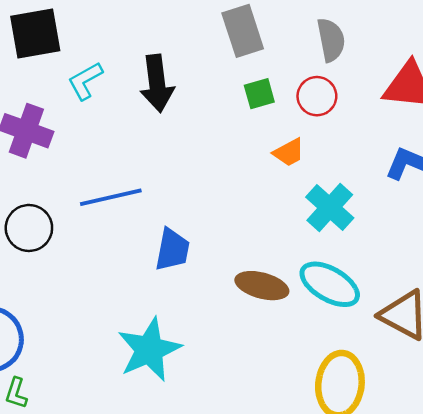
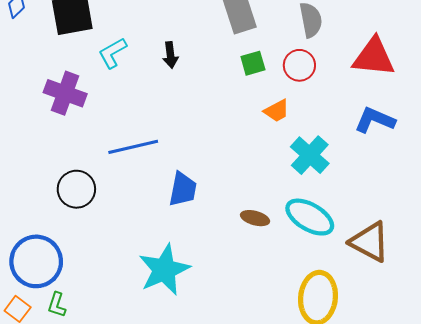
black arrow: (157, 83) -> (170, 55), size x0.6
black circle: (29, 228) -> (76, 189), moved
brown ellipse: (262, 286) -> (255, 218), size x0.7

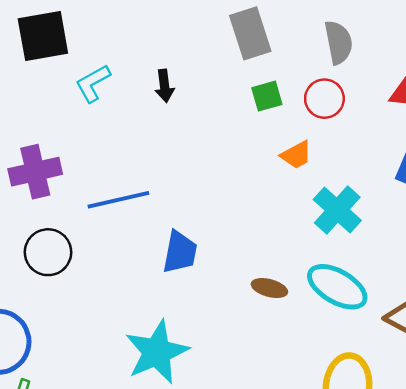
purple cross: (65, 93) -> (35, 172), moved, turned -33

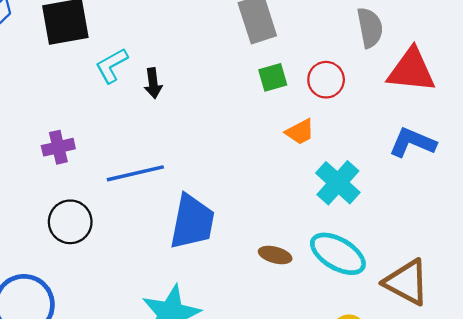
gray semicircle: (339, 42) -> (370, 28), moved
black arrow: (164, 86) -> (153, 83), moved
purple cross: (35, 172) -> (58, 147), size x0.7
blue trapezoid: (180, 252) -> (192, 222), size x1.4

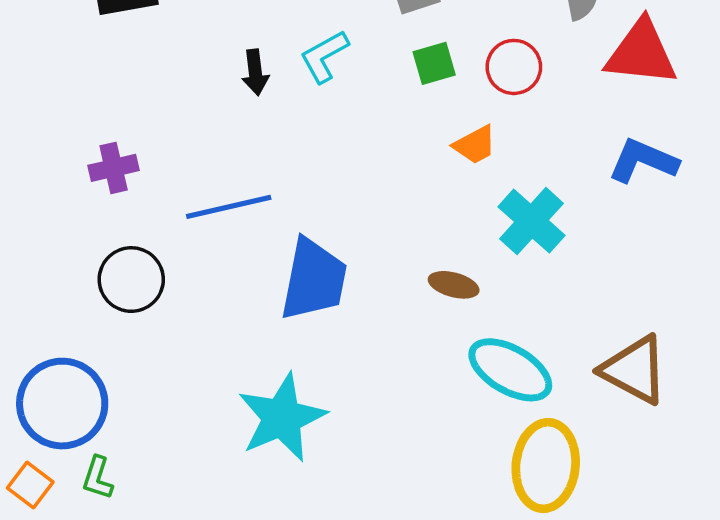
cyan L-shape: (112, 65) -> (324, 56), moved
cyan ellipse: (338, 254) -> (510, 370), moved
brown ellipse: (275, 255) -> (454, 285), moved

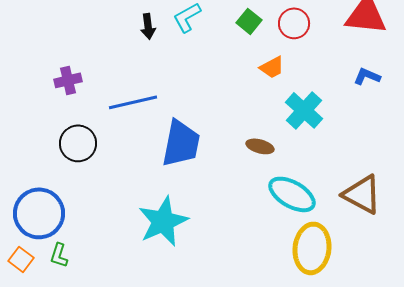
green square: (434, 63) -> (249, 21), turned -35
blue L-shape: (643, 161) -> (367, 76), size x0.7

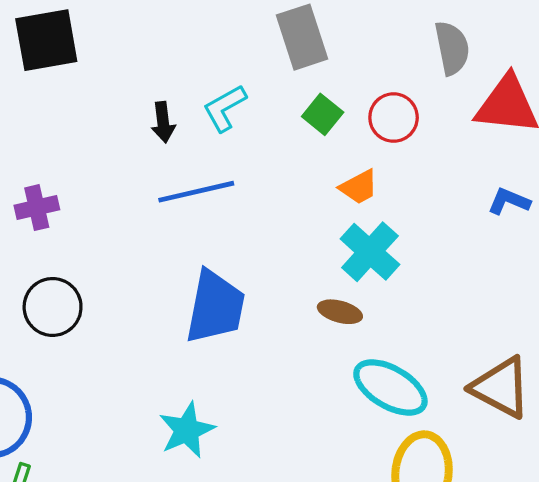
blue line: (133, 102) -> (196, 192), moved
cyan cross: (304, 110) -> (370, 252), moved
cyan star: (163, 221) -> (187, 430), size x0.7

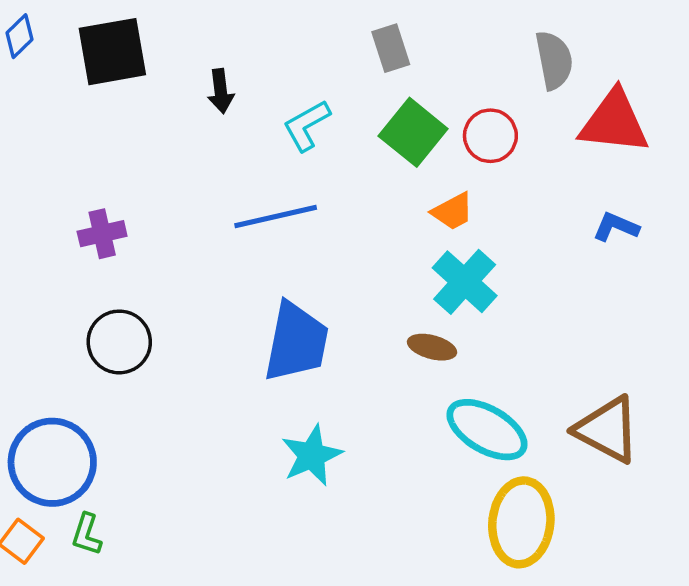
gray rectangle: (302, 37) -> (391, 48), size x0.7
green square: (323, 114) -> (413, 132), size x1.5
black arrow: (163, 122) -> (221, 91), moved
cyan star: (187, 430) -> (312, 455), moved

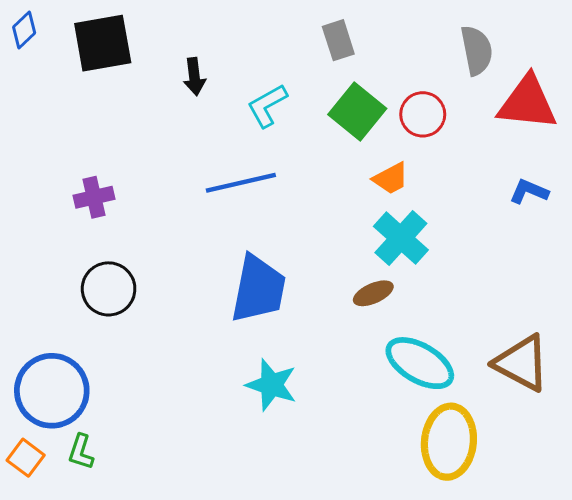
brown ellipse: (432, 347) -> (373, 293), turned -39
cyan star: (312, 455) -> (271, 385), turned -30

